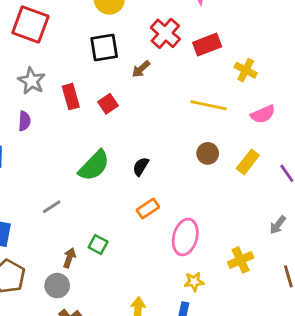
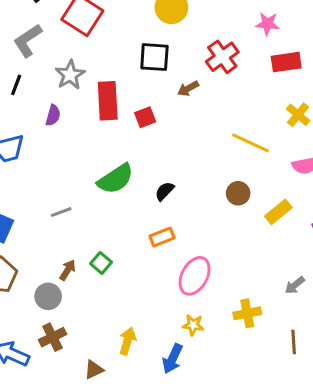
red rectangle: (207, 45) -> (286, 62), moved
red rectangle: (71, 97) -> (108, 101), size x1.4

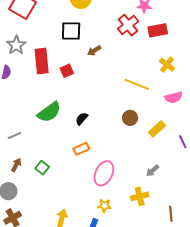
red cross: (222, 57) -> (128, 25), moved
brown arrow: (68, 270) -> (16, 165), moved
gray arrow: (295, 285) -> (152, 171), moved

